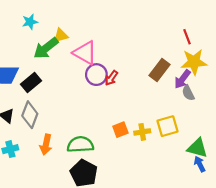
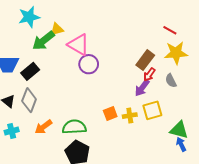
cyan star: (30, 22) -> (29, 17), size x1.5
red line: (187, 37) -> (170, 30), turned -40
red arrow: (111, 78) -> (149, 74), moved
purple arrow: (182, 79) -> (142, 88), moved
orange arrow: (46, 145) -> (43, 127), turned 42

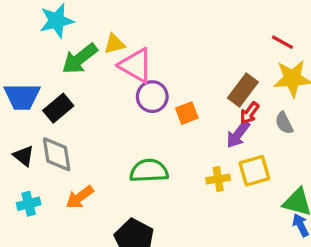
yellow triangle: (57, 29) -> (114, 44), moved
gray diamond: (29, 100) -> (57, 154), turned -30
orange square: (110, 113) -> (187, 113), moved
green semicircle: (74, 127) -> (149, 171), moved

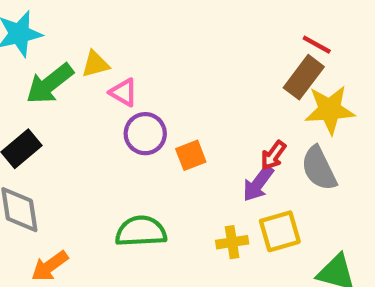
red line: (282, 42) -> (317, 45), moved
pink triangle: (136, 65) -> (124, 92), size x0.6
brown rectangle: (243, 90) -> (304, 77), moved
gray semicircle: (284, 123) -> (319, 168), size x1.5

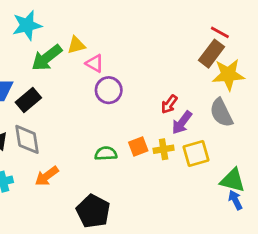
orange square: (191, 155) -> (138, 146), moved
red arrow: (273, 155) -> (169, 104), moved
green semicircle: (141, 231) -> (106, 154), size x0.7
yellow cross: (232, 242) -> (164, 149), moved

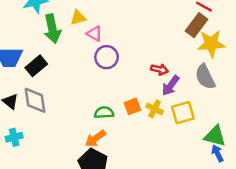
green arrow: (47, 58) -> (52, 29), turned -64
red arrow: (169, 104) -> (160, 69), turned -112
yellow cross: (164, 149) -> (155, 109), turned 35
orange arrow: (47, 176) -> (95, 138), moved

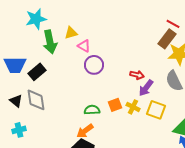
yellow square: (183, 113) -> (156, 110), turned 36

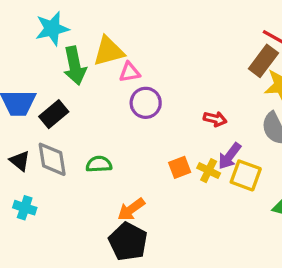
yellow triangle: (71, 33) -> (109, 51), size x1.5
pink triangle: (84, 46) -> (130, 72), turned -40
purple arrow: (146, 88) -> (230, 156), moved
green semicircle: (92, 110) -> (99, 164), moved
cyan cross: (19, 130) -> (25, 208), turned 32

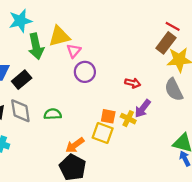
pink triangle: (130, 72) -> (74, 51), turned -40
orange square: (180, 167) -> (108, 116), turned 32
yellow square: (246, 175) -> (103, 133), moved

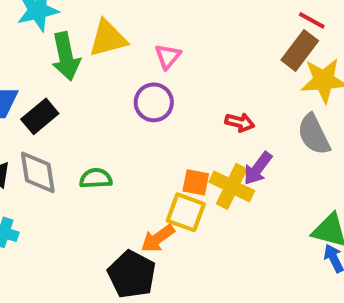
pink triangle: (74, 51) -> (168, 56), moved
yellow cross: (128, 119) -> (232, 186), size x1.5
orange arrow: (75, 145) -> (158, 238), moved

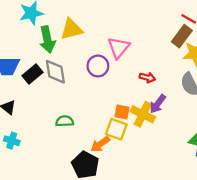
pink triangle: (168, 56) -> (119, 48), moved, size x1.5
gray diamond: (38, 172) -> (55, 72), moved
green semicircle: (96, 178) -> (65, 121), moved

